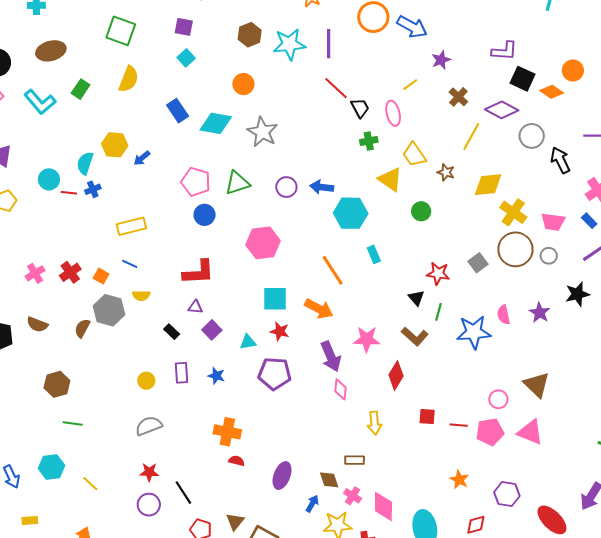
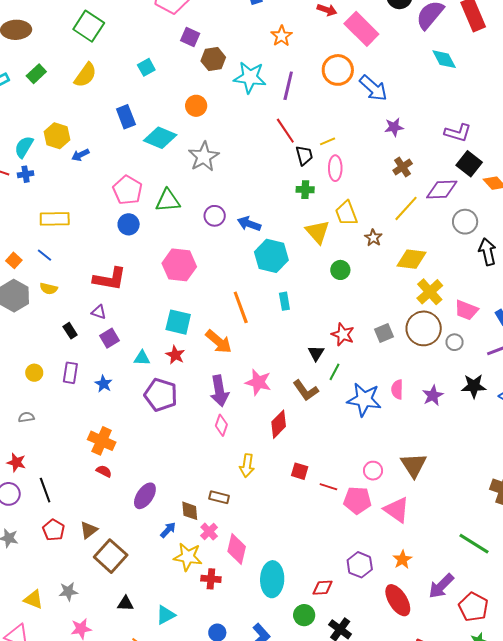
purple square: (184, 27) -> (190, 37), moved
yellow line: (410, 85) -> (328, 141), moved
purple diamond: (502, 110) -> (442, 190), turned -44
gray semicircle: (149, 426) -> (26, 417), size x0.6
orange star: (459, 480) -> (402, 559), moved

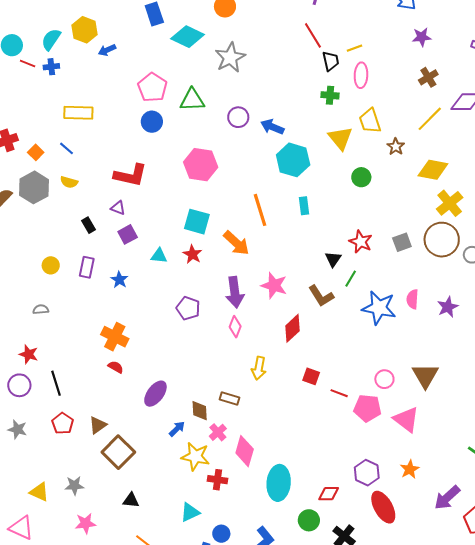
purple pentagon: (161, 395) -> (188, 308), moved, size x0.7
red ellipse: (398, 600) -> (383, 507), moved
cyan triangle: (166, 615) -> (190, 512), moved

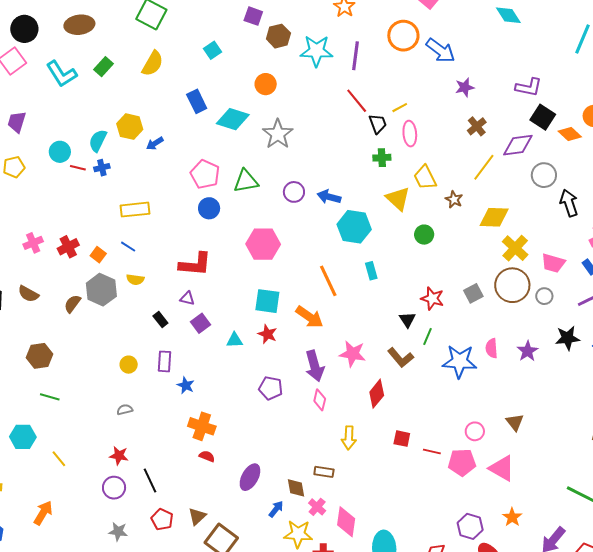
blue star: (119, 280) -> (186, 385), moved
brown triangle: (425, 376) -> (515, 422), size x0.7

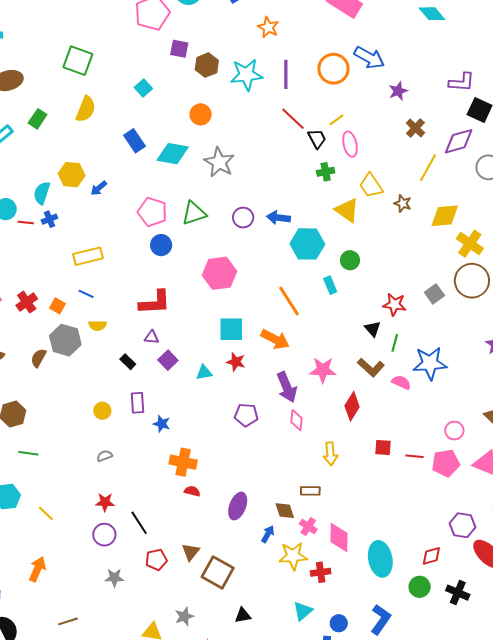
orange circle: (403, 36) -> (333, 69), moved
green circle: (424, 235) -> (350, 260), moved
pink semicircle: (492, 348) -> (401, 382), moved, turned 126
red pentagon: (162, 519) -> (156, 560), turned -30

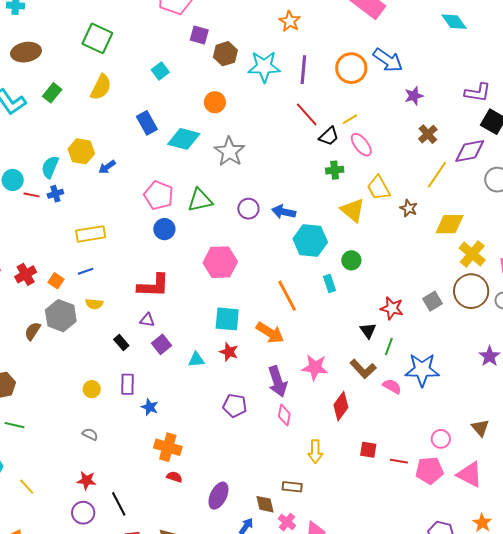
black trapezoid: (317, 139) -> (329, 136), turned 70
pink ellipse: (350, 144) -> (361, 145), turned -30
blue line: (86, 294) -> (86, 271), turned -49
gray semicircle: (105, 456) -> (90, 434), turned 42

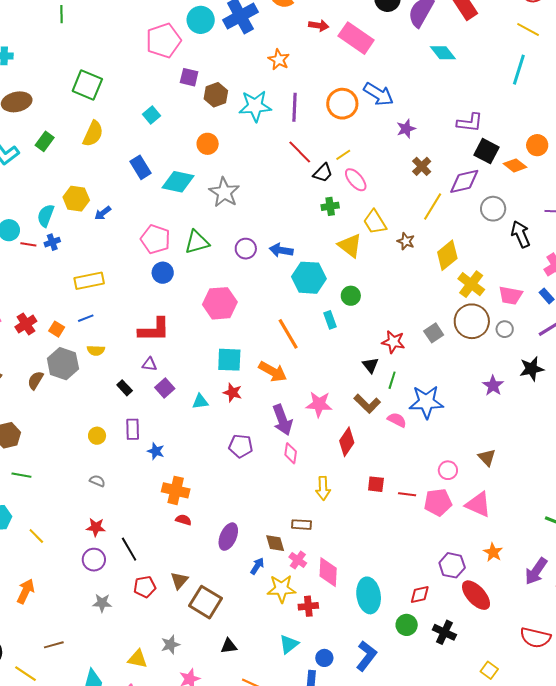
yellow diamond: (450, 224) -> (447, 255), turned -36

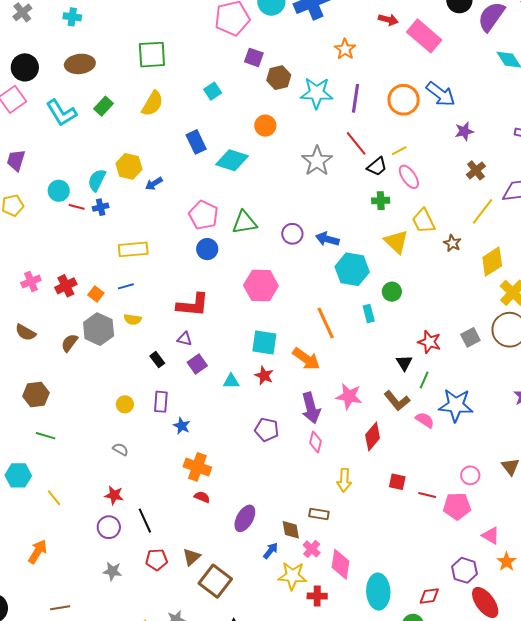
green square: (87, 85) -> (152, 55), turned -32
gray star: (224, 192) -> (317, 161), moved
pink triangle: (478, 504) -> (491, 536), moved, size x0.7

